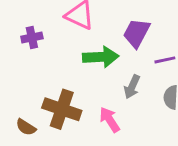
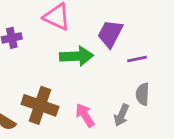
gray arrow: (132, 87) -> (121, 115), moved

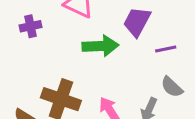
gray semicircle: (143, 94) -> (172, 87), turned -50

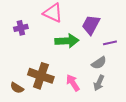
gray semicircle: (172, 87) -> (99, 63), moved, turned -77

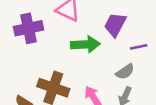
purple cross: (21, 28) -> (28, 28), size x1.6

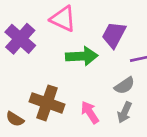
purple cross: (28, 28) -> (20, 39), turned -36

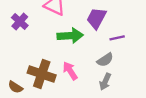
purple cross: (20, 39) -> (20, 21), size x0.7
pink arrow: (90, 112) -> (70, 71), moved

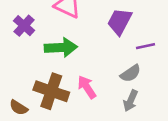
green arrow: (70, 36) -> (61, 47), moved

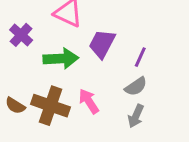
purple trapezoid: (120, 22) -> (102, 44), moved
purple line: (146, 46) -> (140, 57), moved, turned -54
brown semicircle: (19, 108) -> (15, 106), moved

